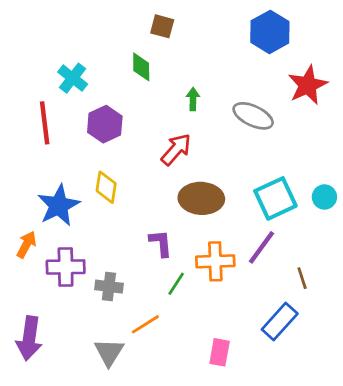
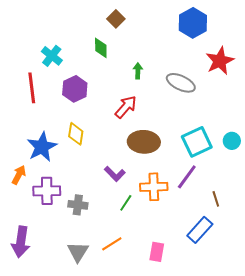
brown square: (162, 26) -> (116, 19), turned 30
purple L-shape: (161, 243) -> (115, 174), turned 140
orange line: (145, 324) -> (112, 244), moved

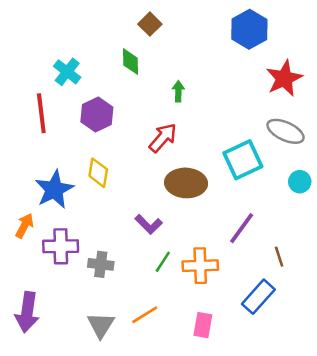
gray ellipse: (181, 83) -> (286, 131), moved
cyan square: (197, 142) -> (243, 160), moved
orange cross: (154, 187) -> (200, 266), moved

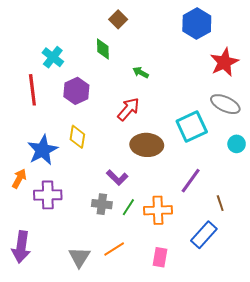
green arrow: (178, 91) -> (141, 72), turned -63
gray cross: (101, 264) -> (102, 204), moved

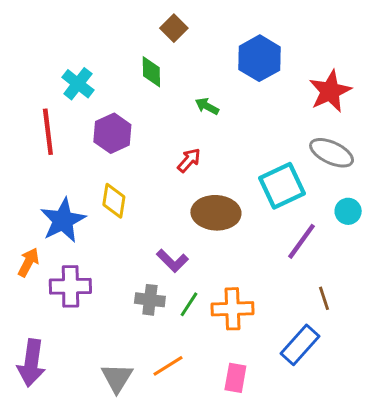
blue hexagon: (197, 23) -> (260, 58), moved
red arrow: (128, 109) -> (189, 160), size x0.7
purple line: (191, 181) -> (302, 241), moved

